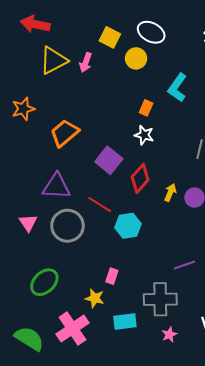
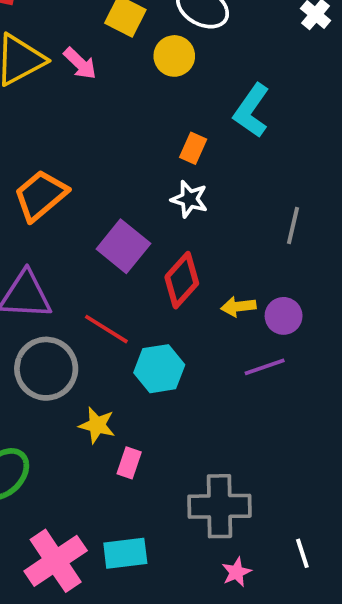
pink arrow: (86, 62) -> (80, 63), turned -66
yellow arrow: (170, 192) -> (238, 307), turned -120
purple line: (184, 265) -> (265, 367), moved
yellow star: (95, 298) -> (97, 425), moved
cyan rectangle: (125, 321) -> (125, 553), moved

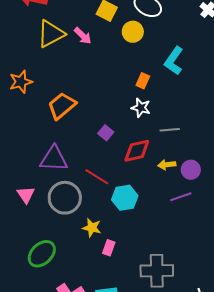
gray line: (293, 225) -> (170, 130), moved, turned 72
purple square: (123, 246) -> (106, 133), size x0.6
red diamond: (182, 280) -> (137, 151), turned 36

